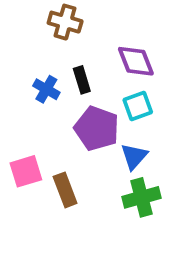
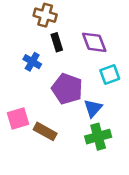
black rectangle: (82, 80) -> (57, 42), moved
cyan square: (138, 106) -> (110, 75), moved
brown rectangle: (65, 190) -> (45, 131), turned -40

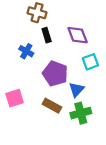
brown rectangle: (45, 131) -> (52, 106), moved

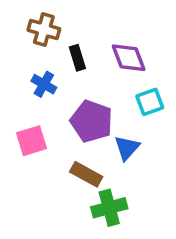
brown cross: (37, 13) -> (44, 29), moved
pink square: (15, 98) -> (32, 141), moved
green cross: (81, 113) -> (109, 208), moved

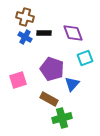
black rectangle: (77, 58) -> (44, 33), turned -72
blue cross: (44, 84) -> (25, 37), moved

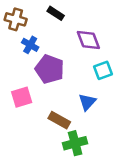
brown cross: (25, 17) -> (16, 19), moved
black rectangle: (44, 33) -> (56, 13), moved, turned 32
purple pentagon: (52, 69) -> (50, 69), moved

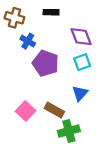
black rectangle: (56, 13) -> (51, 12), turned -32
cyan square: (103, 70) -> (82, 62), moved
pink square: (22, 97) -> (26, 111), moved, turned -30

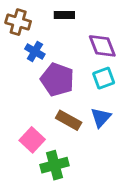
brown rectangle: (54, 110) -> (69, 120), moved
green cross: (69, 131) -> (55, 165), moved

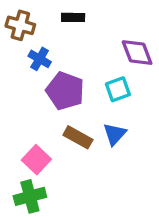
purple diamond: (102, 46) -> (137, 53), moved
green cross: (55, 165) -> (30, 196), moved

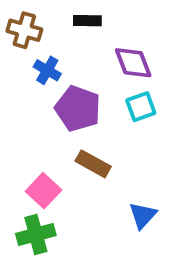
purple diamond: (137, 53) -> (133, 63), moved
blue triangle: (115, 134) -> (143, 215), moved

